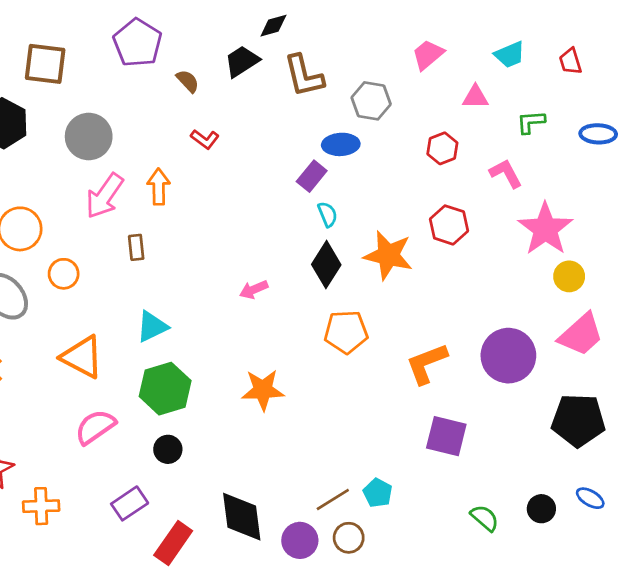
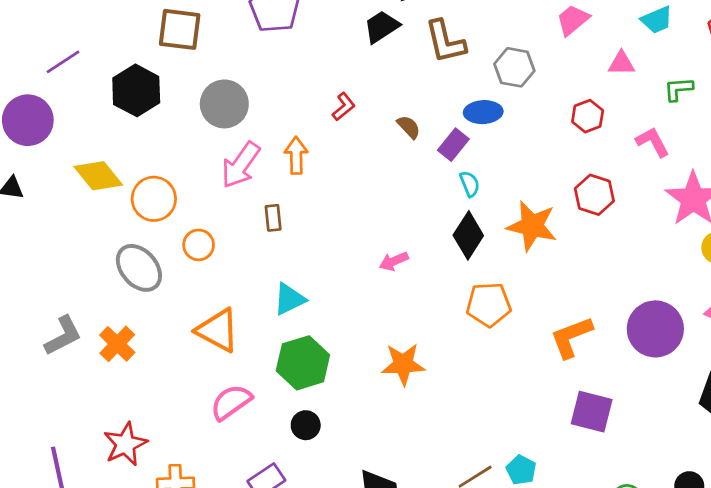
brown semicircle: (188, 81) -> (409, 127), moved
red L-shape: (205, 139) -> (344, 107), turned -76

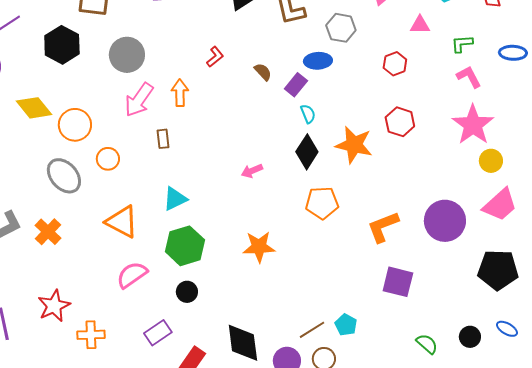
pink L-shape: (653, 142) -> (469, 77), moved

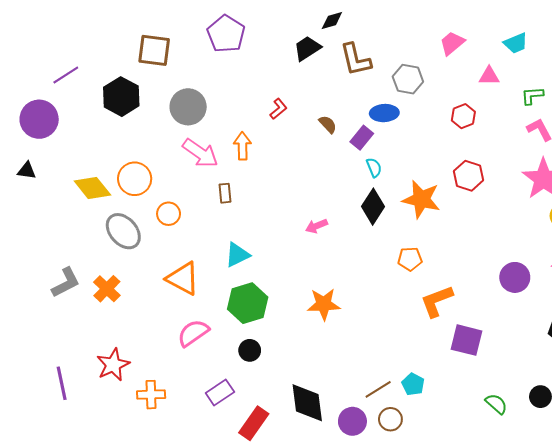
pink arrow: (139, 100) -> (200, 153), turned -90
yellow diamond: (34, 108) -> (92, 188), moved
orange pentagon: (322, 203) -> (410, 259), moved, size x0.7
purple circle: (445, 221) -> (515, 277), size x0.7
orange L-shape: (383, 227) -> (437, 301), moved

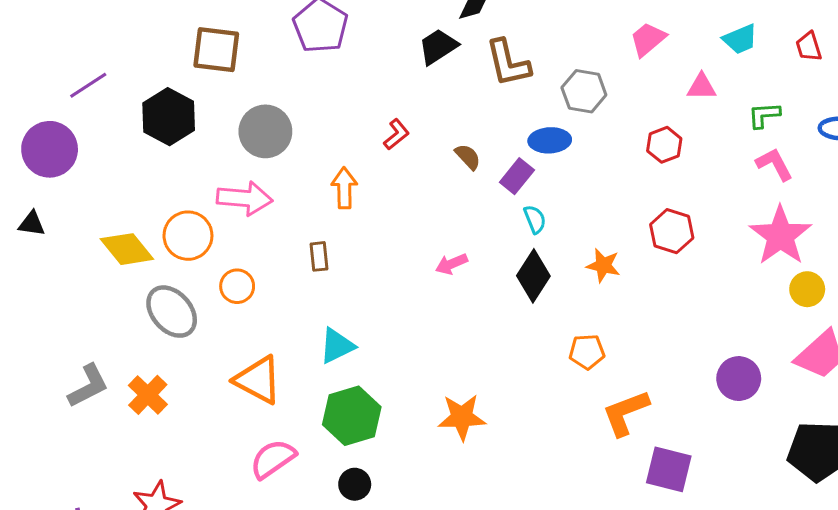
pink arrow: (200, 153) -> (245, 198), moved, turned -30
orange star: (421, 199) -> (603, 265), size x0.6
pink arrow: (316, 226) -> (451, 264), moved

